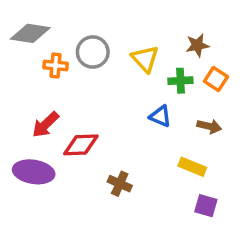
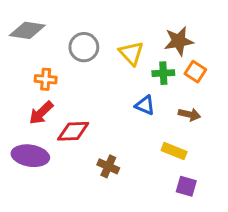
brown star: (197, 45) -> (179, 41), size x1.4
orange cross: (56, 66) -> (46, 79), moved

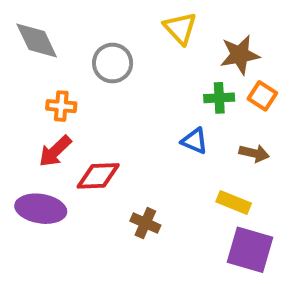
gray diamond: (27, 30) -> (37, 40), turned 56
yellow triangle: (131, 53) -> (180, 28), moved
purple square: (186, 186) -> (250, 250), size x1.6

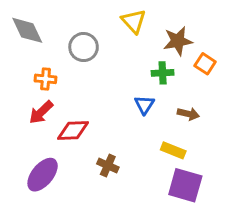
orange square: (262, 96) -> (205, 64), moved
blue triangle: (195, 141) -> (144, 105), turned 40
purple ellipse: (41, 209) -> (43, 175), moved, turned -60

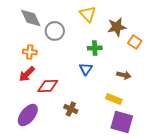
gray diamond: (27, 30) -> (31, 18), moved
green cross: (163, 73) -> (95, 48), moved
blue triangle: (144, 105) -> (86, 69), moved

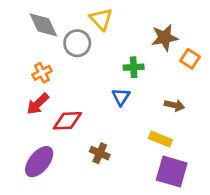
yellow triangle: (88, 14) -> (101, 19), moved
orange cross: (30, 52) -> (42, 73), turned -32

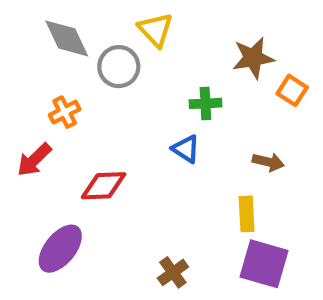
blue triangle: (121, 97) -> (186, 149), turned -30
red arrow: (38, 104) -> (34, 160), moved
yellow rectangle: (160, 139) -> (247, 214), turned 65
brown cross: (100, 153) -> (173, 272), moved, turned 30

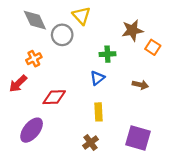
blue triangle: (186, 149) -> (97, 78), turned 49
yellow rectangle: (247, 214) -> (98, 112), moved

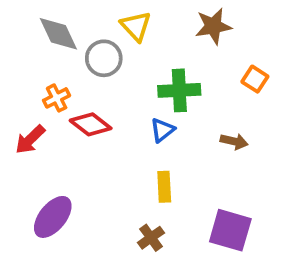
brown star: (132, 30) -> (213, 26), moved
green cross: (107, 54) -> (179, 90), size x1.5
red diamond: (54, 97) -> (91, 124), moved, turned 40

